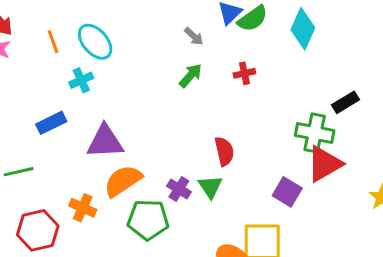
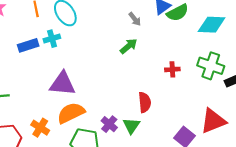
cyan diamond: (303, 29) -> (212, 25), turned 60
red cross: (244, 73) -> (172, 69), moved
blue rectangle: (51, 123) -> (28, 45), moved
green cross: (315, 133) -> (211, 66), moved

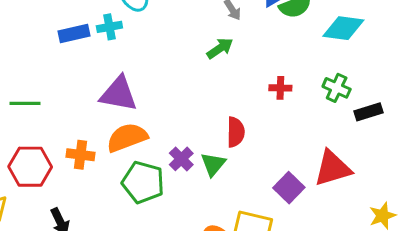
green cross: (211, 66) -> (337, 88), size x0.7
orange cross: (40, 128) -> (81, 155), turned -30

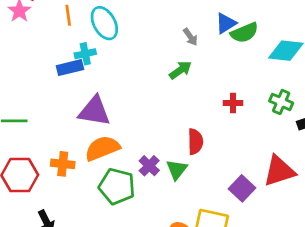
blue rectangle: (74, 34) -> (70, 68), moved

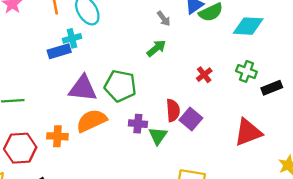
red cross: (233, 103) -> (204, 75), turned -35
purple cross: (149, 166) -> (138, 124), moved, turned -36
green pentagon: (117, 186) -> (120, 86), moved
purple square: (242, 188) -> (191, 119), moved

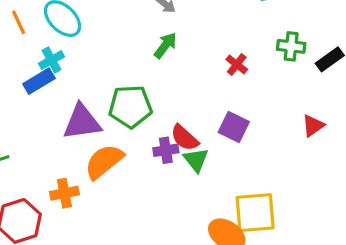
red semicircle: (173, 110) -> (185, 138), moved, turned 150
red triangle: (248, 132) -> (313, 126), size x0.6

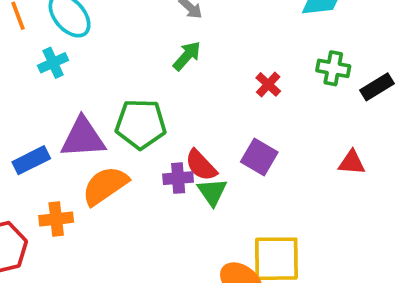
blue rectangle: (39, 81) -> (31, 160), moved
red triangle: (313, 126) -> (352, 163), turned 35

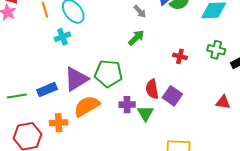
red cross: (268, 84) -> (180, 56), turned -32
purple triangle: (83, 138) -> (76, 79), turned -32
red semicircle: (201, 165) -> (152, 89), moved, turned 30

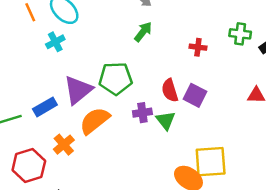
orange cross: (59, 123) -> (64, 145), turned -30

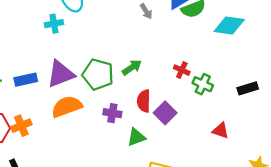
green arrow: (143, 32) -> (132, 67), moved
green cross: (240, 34) -> (203, 84), moved
green triangle: (166, 120) -> (136, 137), moved, turned 30
orange cross: (64, 145) -> (21, 126), moved

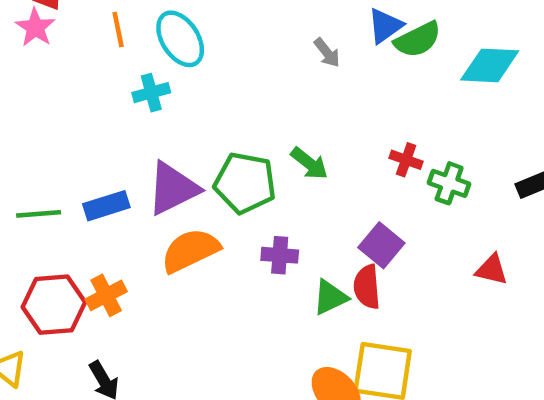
green arrow: (132, 67) -> (309, 163), turned 78
red semicircle: (144, 101) -> (367, 287), moved

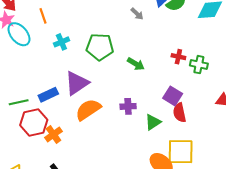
cyan ellipse: (180, 39) -> (19, 34), moved
green pentagon: (245, 183) -> (100, 47), moved
red semicircle: (367, 287) -> (179, 113), moved
red hexagon: (54, 305) -> (34, 123), moved

